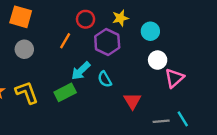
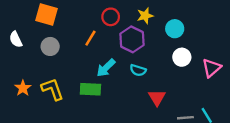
pink triangle: (174, 78) -> (211, 68), moved
cyan semicircle: (105, 79) -> (138, 70), moved, turned -42
green rectangle: (65, 92) -> (90, 89), turned 30

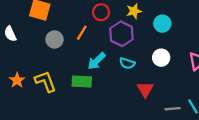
gray circle: (50, 46) -> (55, 39), moved
white circle: (182, 57) -> (161, 58), moved

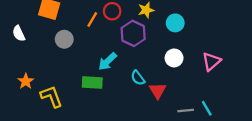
orange line: (82, 33) -> (92, 19), moved
cyan semicircle: (127, 63) -> (138, 78), moved, turned 35
yellow L-shape: (45, 81) -> (51, 96), moved

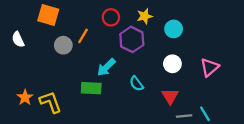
orange line: (92, 19) -> (83, 36), moved
orange star: (26, 81) -> (25, 97), moved
red triangle: (158, 91) -> (170, 96), moved

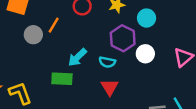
purple hexagon: (132, 39) -> (123, 38), moved
cyan semicircle: (136, 84) -> (107, 62), moved, turned -42
red triangle: (170, 96) -> (110, 87), moved

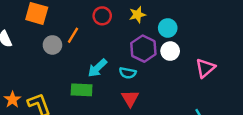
white circle: (145, 54) -> (170, 51), moved

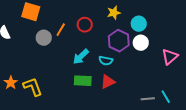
red circle: (102, 16) -> (85, 25), moved
green rectangle: (82, 90) -> (83, 81), moved
red triangle: (130, 98) -> (108, 82), turned 35

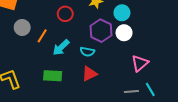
orange line: (61, 30) -> (42, 36), moved
pink triangle: (170, 57) -> (140, 63), moved
green rectangle: (83, 81) -> (53, 76), moved

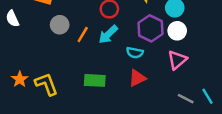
cyan arrow: (61, 47) -> (108, 34), moved
pink triangle: (140, 63) -> (177, 60), moved
gray line: (131, 92) -> (186, 99), turned 32

